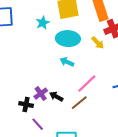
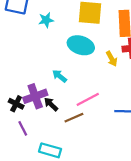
cyan star: (43, 23) -> (46, 20), moved
cyan arrow: (67, 62) -> (60, 76), moved
purple cross: (41, 94) -> (35, 96), size x1.5

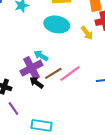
purple cross: (35, 96) -> (31, 68), moved
brown line: (74, 118) -> (53, 73), moved

